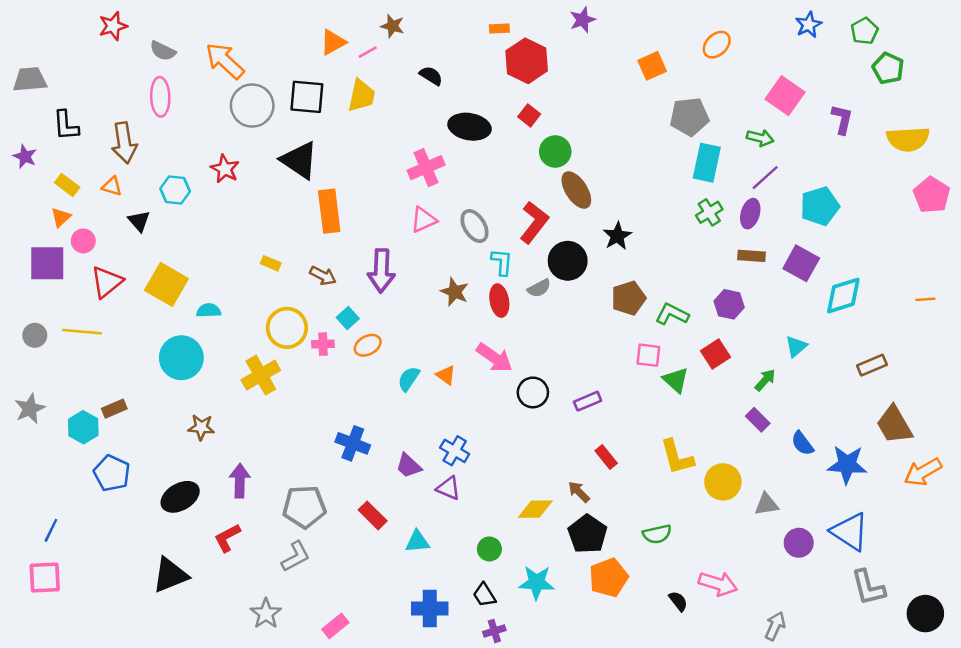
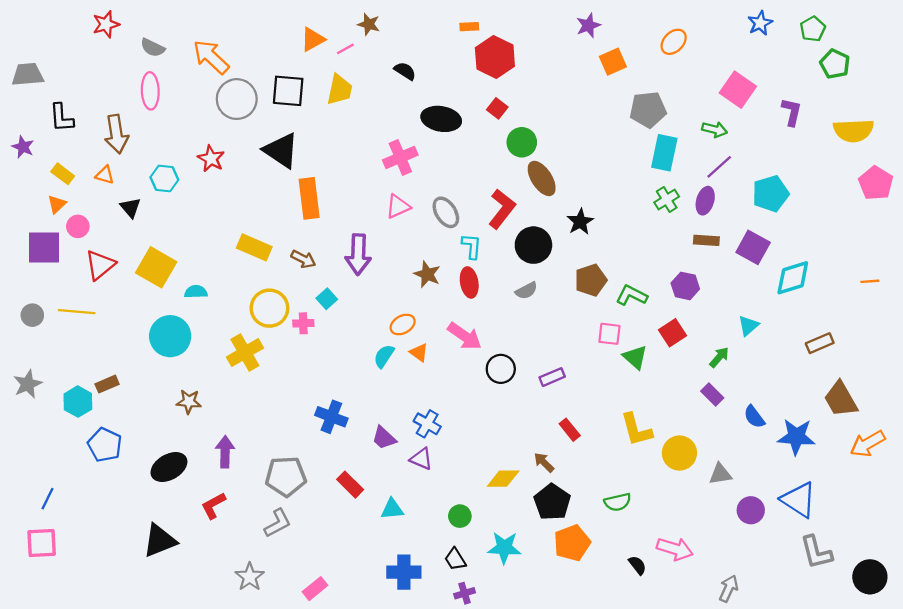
purple star: (583, 20) -> (588, 25), moved
yellow rectangle: (271, 263) -> (254, 247), size x1.8
gray semicircle: (539, 288) -> (526, 291), moved
orange ellipse: (368, 345) -> (403, 324), moved

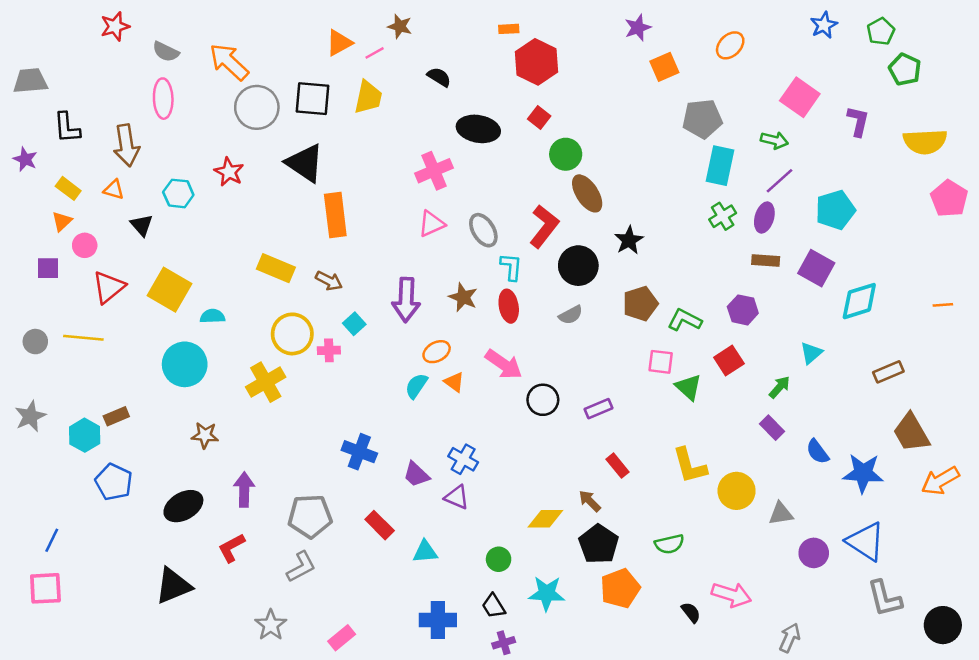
purple square: (44, 247) -> (48, 268), size x0.6
purple arrow: (358, 254) -> (406, 300), moved

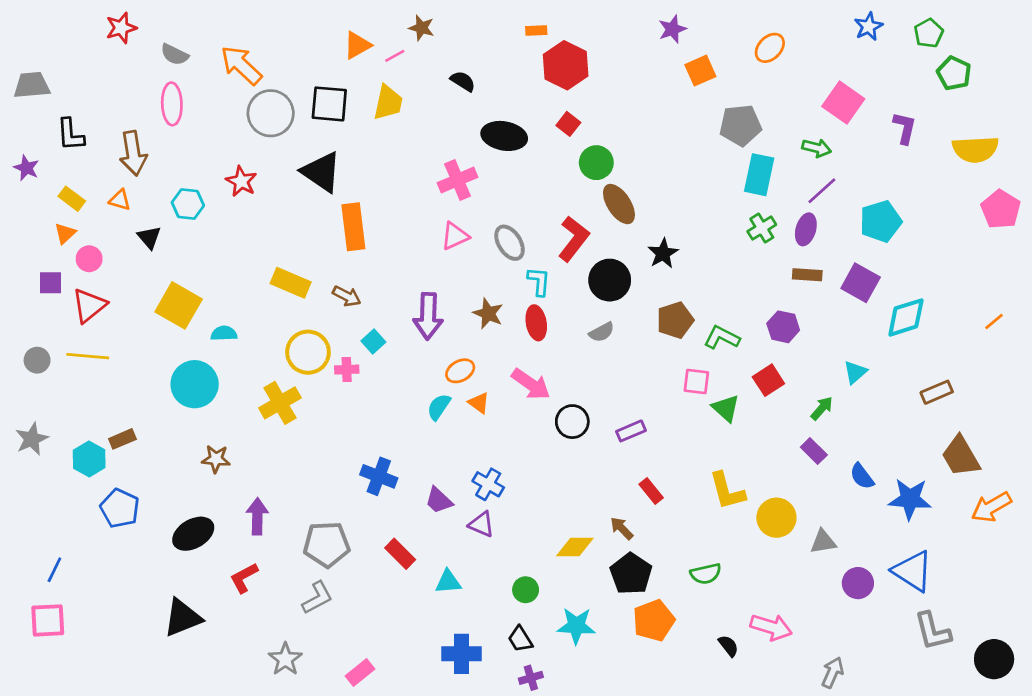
red triangle: (109, 287) -> (89, 305), moved
orange line: (943, 305) -> (994, 321), turned -36

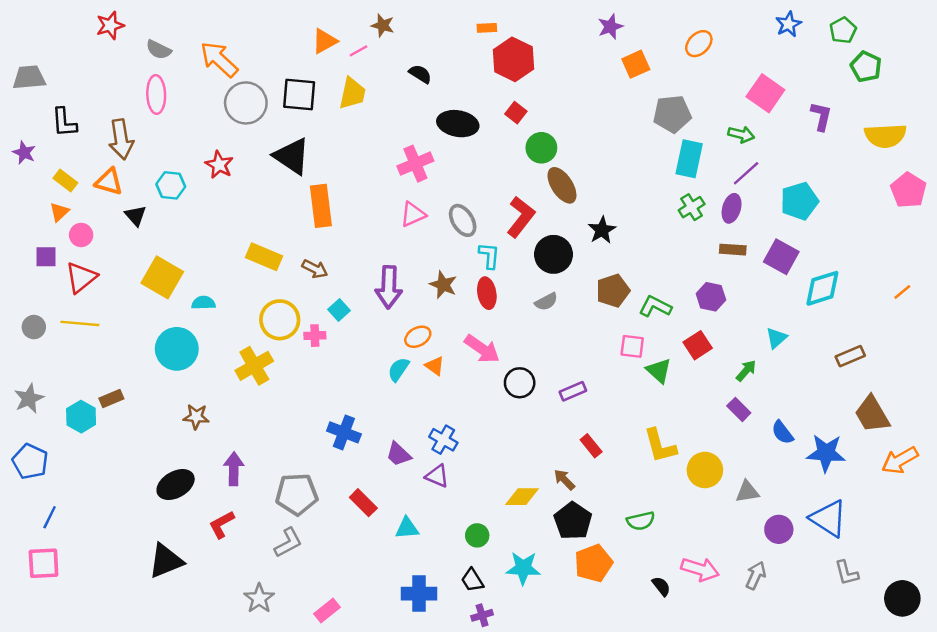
orange triangle: (120, 200) -> (109, 182), size x1.4
blue pentagon: (120, 508) -> (30, 462), moved
gray L-shape: (933, 631) -> (847, 573), size x0.7
gray arrow: (833, 672) -> (756, 575), moved

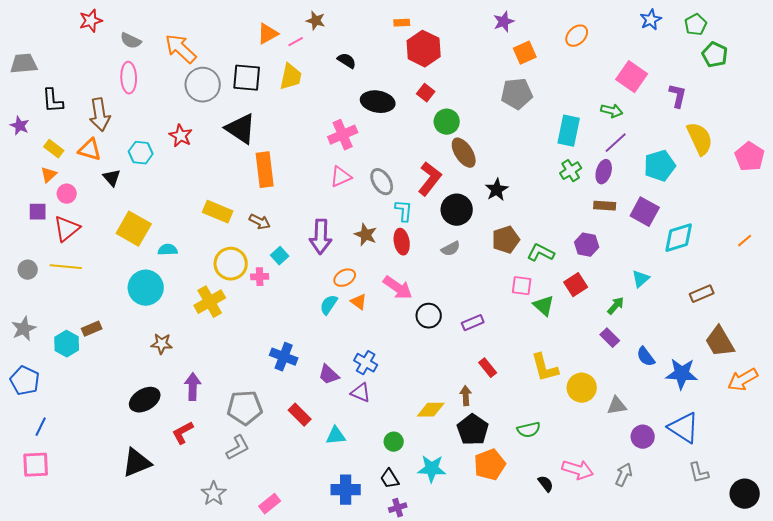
gray pentagon: (672, 114) -> (517, 94), moved
yellow semicircle: (885, 136) -> (700, 139), moved, turned -112
brown arrow: (564, 480) -> (466, 396), turned 42

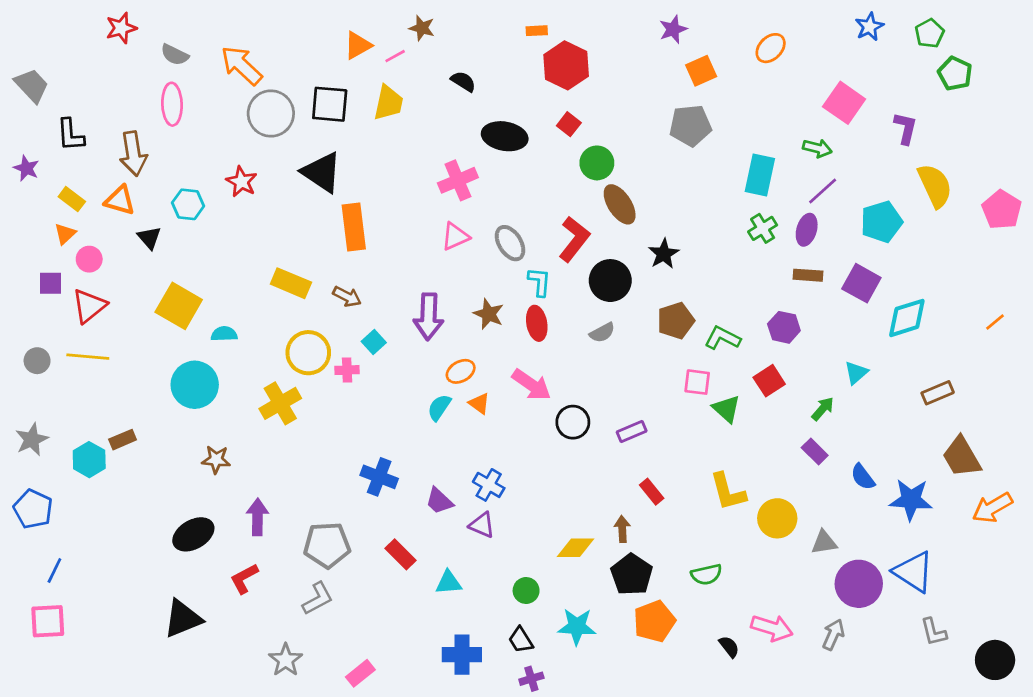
gray trapezoid: (24, 64) -> (32, 85), turned 52
purple circle: (643, 437) -> (859, 584), size x1.5

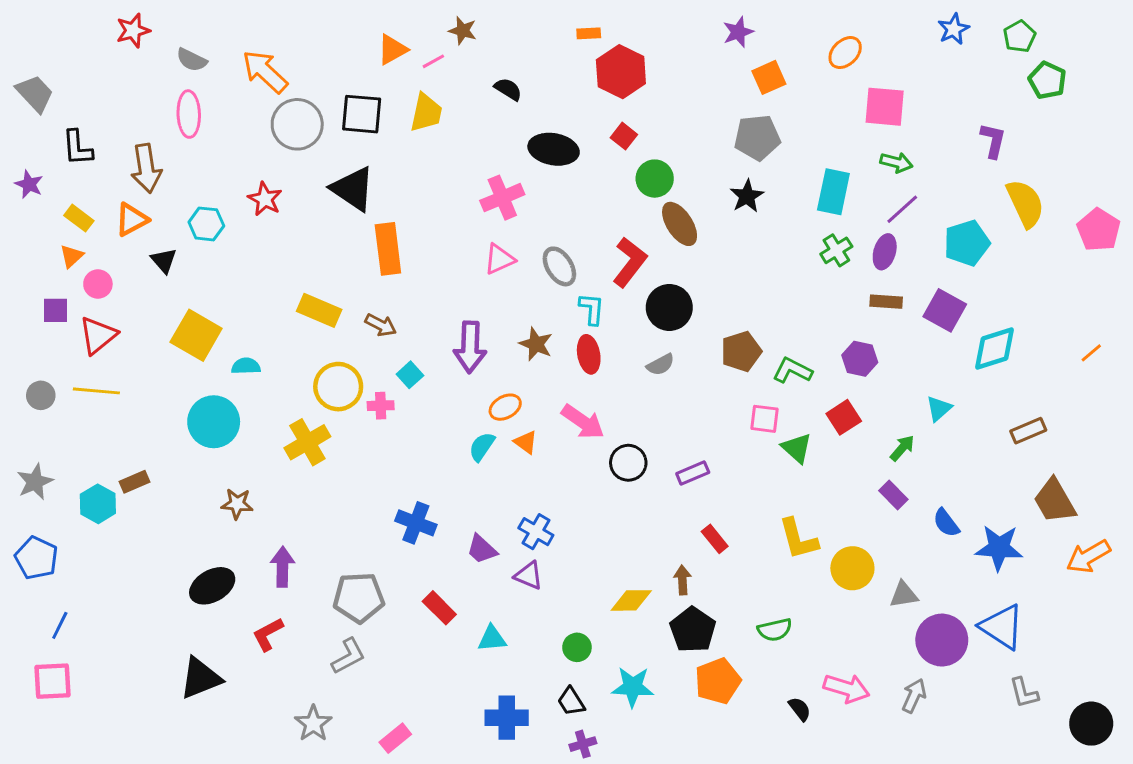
pink square: (844, 103) -> (885, 107), moved, turned -30
orange triangle: (120, 200) -> (132, 220), turned -44
black star: (664, 254) -> (747, 196), moved

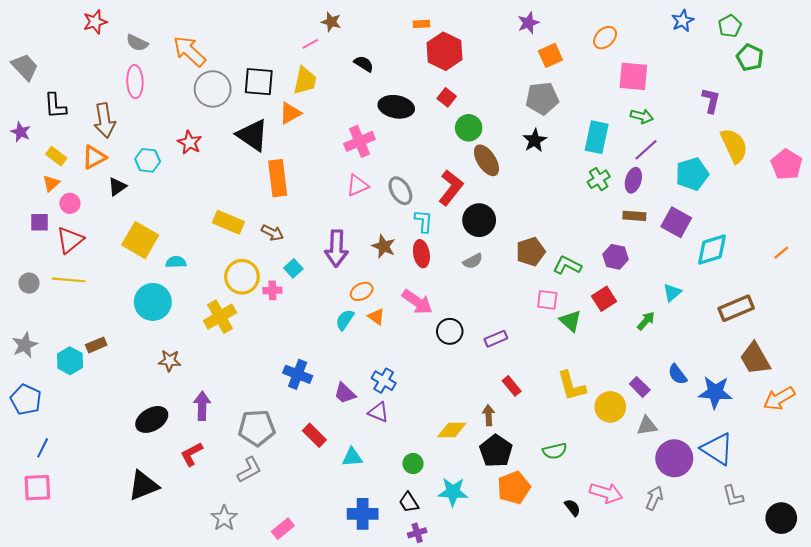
orange triangle: (392, 50) -> (290, 113), moved
black triangle: (164, 261) -> (117, 187), turned 36
brown rectangle: (1028, 431) -> (736, 308), size x1.4
purple rectangle: (893, 495) -> (640, 387), moved

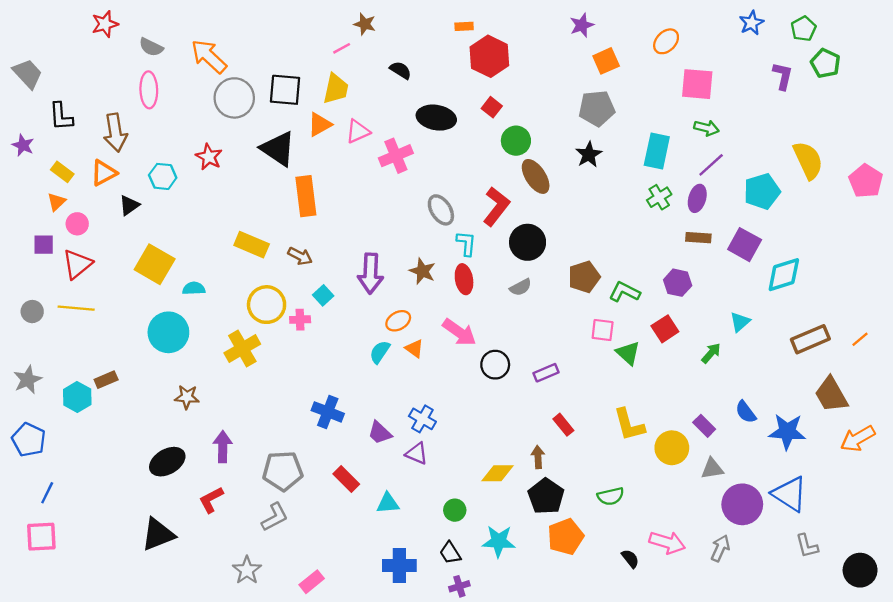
purple L-shape: (711, 101) -> (783, 76), moved
pink triangle: (357, 185) -> (358, 131), moved
orange line: (781, 253) -> (860, 339), moved

